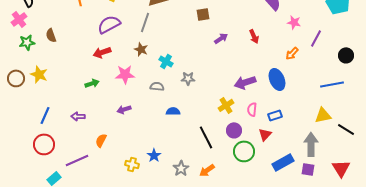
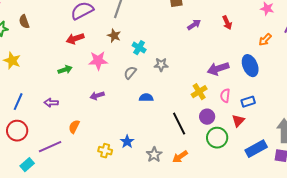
gray semicircle: (157, 86) -> (130, 73), turned -56

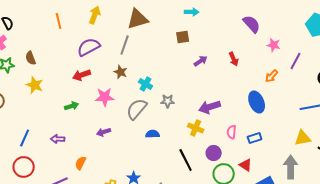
yellow star: (12, 61) -> (35, 85), moved
purple arrow: (218, 69) -> (210, 107), moved
gray semicircle: (130, 73) -> (137, 109), size x1.6
yellow cross: (199, 92) -> (196, 128), moved, turned -35
red triangle: (238, 121) -> (246, 165), moved, turned -40

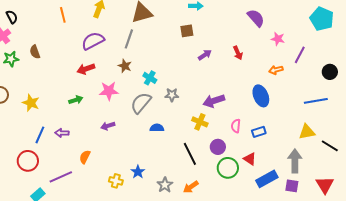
orange arrow: (272, 76) -> (276, 70), turned 32
yellow star: (35, 85) -> (31, 103), moved
blue line: (25, 138) -> (40, 135), moved

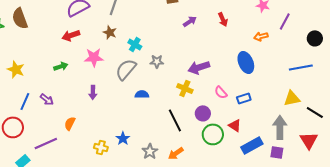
brown semicircle: (35, 52) -> (20, 18), size x1.5
purple arrow: (108, 126) -> (93, 92), turned -72
pink semicircle: (236, 126) -> (221, 92), turned -48
purple arrow: (62, 133) -> (47, 99), turned -144
red triangle: (325, 185) -> (309, 140), moved

